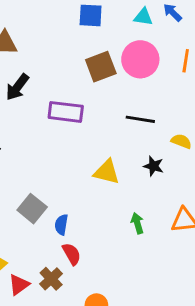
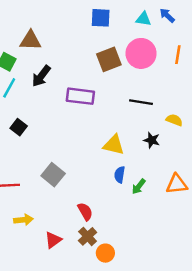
green arrow: (137, 223) -> (139, 187), turned -126
blue semicircle: (61, 225) -> (120, 175), moved
brown cross: (51, 279) -> (88, 236), moved
red triangle: (19, 285) -> (53, 240), moved

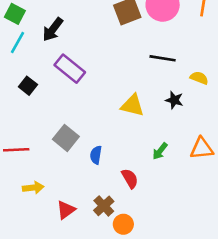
purple rectangle: (80, 96) -> (70, 69), moved, turned 32
blue semicircle: (120, 175) -> (96, 155), moved
red semicircle: (85, 211) -> (130, 178), moved

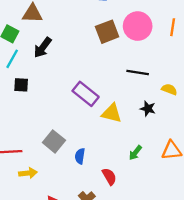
purple rectangle: (70, 69) -> (86, 94), moved
black square: (28, 86) -> (21, 85), moved, turned -35
yellow arrow: (33, 188) -> (28, 173), moved

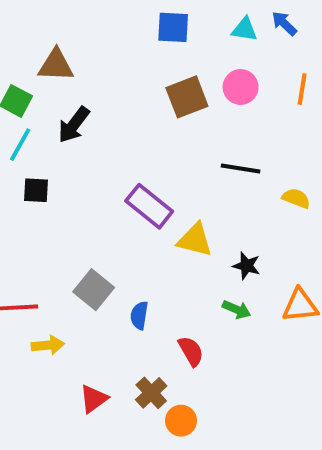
pink circle: (138, 26) -> (241, 87), size x0.7
black star: (148, 109) -> (247, 266), moved
green arrow: (135, 153) -> (237, 309), turned -105

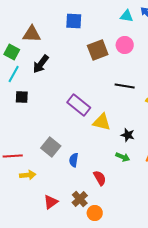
blue square: (173, 27) -> (74, 21), moved

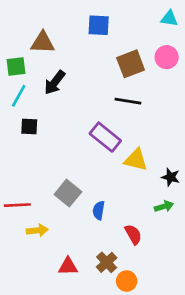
green square: (12, 52) -> (16, 66), turned -35
black line: (125, 86) -> (128, 101), moved
green arrow: (123, 157) -> (164, 206), turned -40
red triangle: (51, 202) -> (68, 266), turned 35

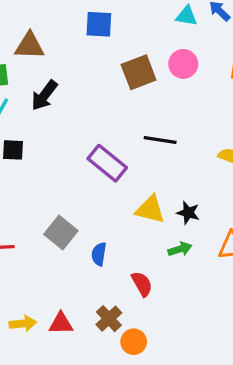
black line: (128, 101) -> (160, 140), moved
yellow triangle: (136, 160) -> (150, 209), moved
yellow arrow: (37, 230) -> (23, 324), moved

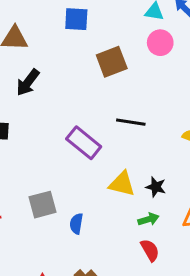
pink circle: (183, 64) -> (160, 43), moved
gray square: (61, 233) -> (42, 205), turned 36
red semicircle: (142, 284) -> (150, 250), moved

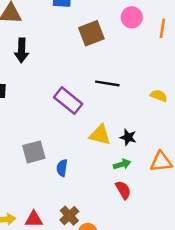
black arrow: (28, 82) -> (22, 50), turned -35

